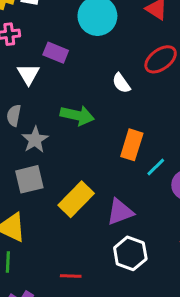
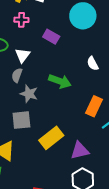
white triangle: (28, 74) -> (23, 55), moved
gray star: (35, 140) -> (29, 94), turned -30

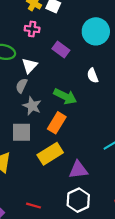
white semicircle: (93, 64) -> (93, 76), moved
orange rectangle: (94, 106) -> (57, 123), moved

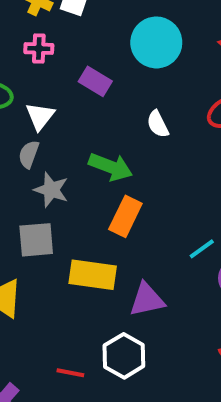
orange rectangle: (57, 123) -> (125, 216), moved
yellow rectangle: (50, 154) -> (93, 275), turned 45
white hexagon: (78, 200) -> (124, 356), moved

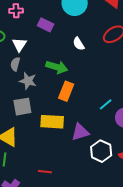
white hexagon: (124, 356) -> (101, 151), moved

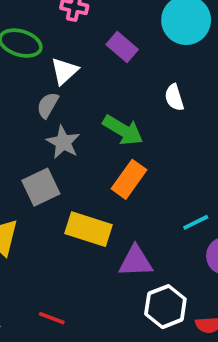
gray square: (22, 107) -> (41, 187), turned -30

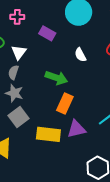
gray star: (63, 142) -> (14, 93), moved
purple triangle: (136, 261) -> (76, 129), moved

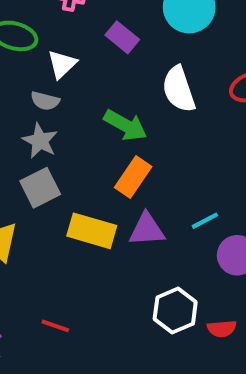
white semicircle: (80, 55) -> (179, 89), size x1.6
gray semicircle: (13, 72) -> (45, 101), turned -104

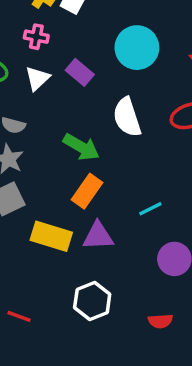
white triangle: (62, 64) -> (37, 78), moved
cyan line: (205, 221) -> (150, 209), moved
white hexagon: (175, 311) -> (92, 301), moved

